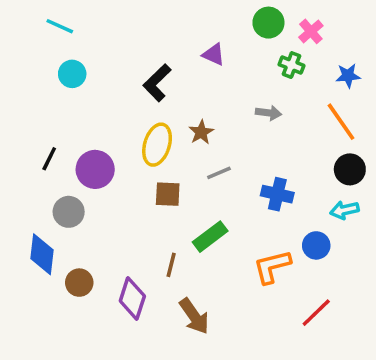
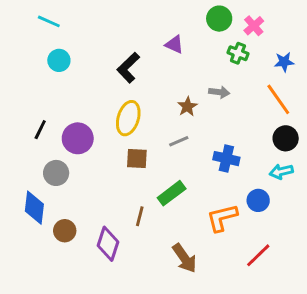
brown star: (201, 132) -> (187, 107), moved
brown arrow: (194, 316) -> (185, 258), moved

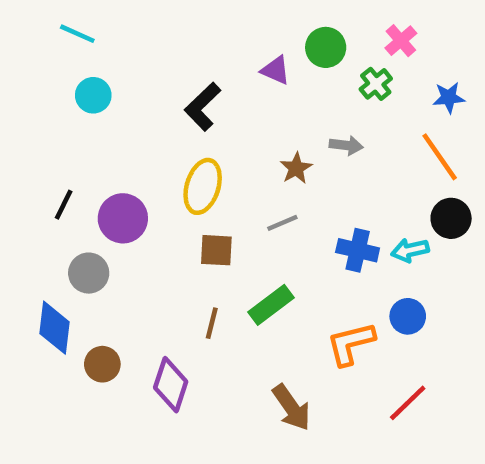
green circle: (219, 19) -> (326, 47), moved
green cross: (238, 53) -> (376, 84), turned 30
cyan arrow: (281, 172) -> (410, 250), moved
brown line: (140, 216) -> (212, 323), moved

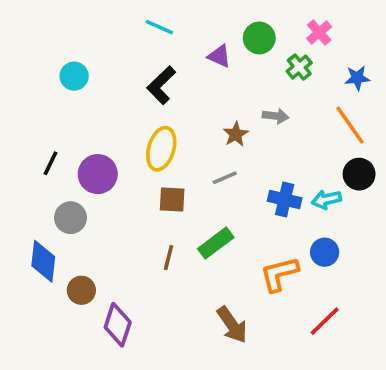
cyan line: (77, 34) -> (159, 27), moved
purple diamond: (171, 385) -> (118, 325), moved

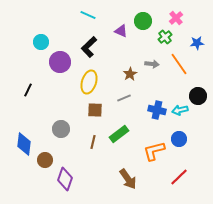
orange line: (350, 125) -> (179, 64), moved
purple circle: (98, 174) -> (60, 62), moved
gray circle: (70, 218) -> (61, 129), moved

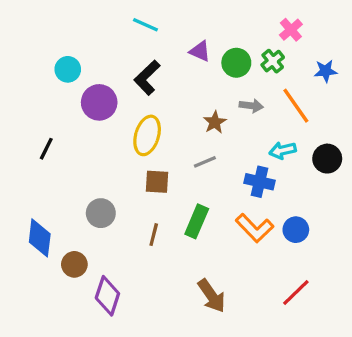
green circle: (143, 21) -> (236, 63), moved
cyan arrow: (180, 110) -> (283, 150), moved
green rectangle: (119, 134) -> (197, 221), turned -30
orange L-shape: (154, 151) -> (255, 228), moved, turned -120

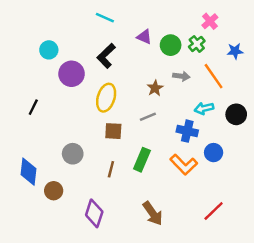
blue circle: (296, 230) -> (214, 153), moved
purple diamond: (107, 296) -> (94, 213), moved

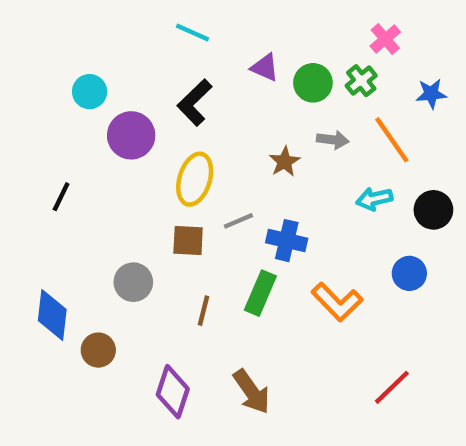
gray line: (148, 117) -> (238, 221), moved
brown square: (113, 131) -> (188, 241), moved
blue cross: (187, 131) -> (287, 241), moved
blue circle: (214, 153) -> (409, 273), moved
brown arrow: (153, 213) -> (252, 392), moved

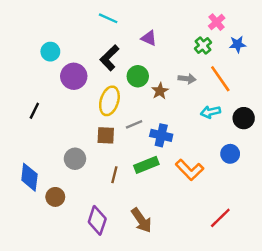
green circle: (313, 83) -> (138, 76), moved
blue star: (431, 94) -> (238, 44), moved
green rectangle: (260, 293) -> (146, 165), turned 45

